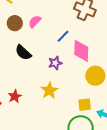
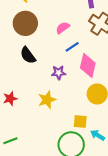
pink semicircle: (35, 22) -> (63, 28), moved
brown circle: (15, 23) -> (25, 23), size x1.5

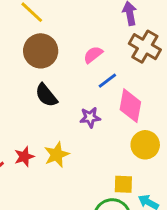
yellow star: (47, 100) -> (57, 155), moved

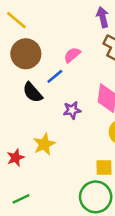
blue line: (107, 81) -> (55, 76), moved
red star: (24, 157) -> (16, 158), moved

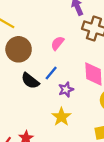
blue line: (55, 76) -> (51, 73), moved
yellow star: (44, 144) -> (61, 117), moved

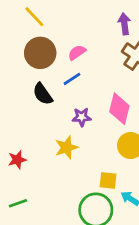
pink semicircle: (57, 43) -> (77, 53), moved
blue line: (51, 73) -> (72, 79), moved

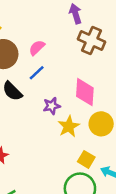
yellow star: (66, 148) -> (69, 126), moved
yellow square: (108, 180) -> (86, 159), turned 35

